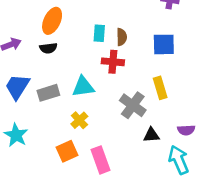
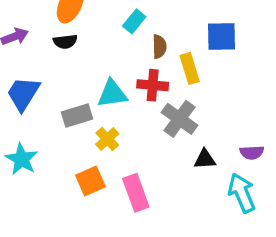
cyan rectangle: (99, 33) -> (134, 21), turned 35
brown semicircle: (122, 37) -> (159, 47), moved
red cross: (113, 62) -> (153, 85), moved
yellow rectangle: (160, 88) -> (190, 68), moved
gray rectangle: (48, 93) -> (77, 115), moved

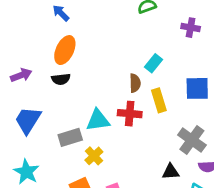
cyan rectangle: (134, 21) -> (154, 63), moved
blue square: (222, 36) -> (197, 88), moved
gray cross: (180, 119) -> (192, 140), moved

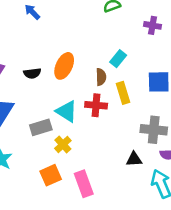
orange ellipse: (65, 50) -> (64, 66), moved
cyan triangle: (98, 120) -> (67, 111), turned 40
gray cross: (192, 140) -> (154, 130), turned -30

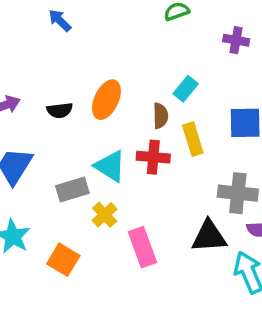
black triangle: (134, 159) -> (209, 236), size x1.5
orange square: (51, 175) -> (63, 260), moved, turned -35
pink rectangle: (84, 184) -> (142, 247), moved

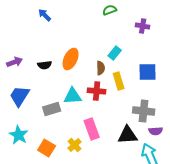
cyan triangle: (110, 166) -> (73, 96), turned -36
yellow cross: (105, 215) -> (75, 145), moved
pink rectangle: (142, 247) -> (92, 129), moved

